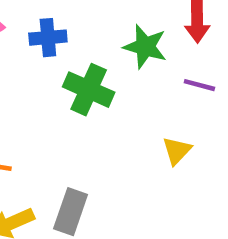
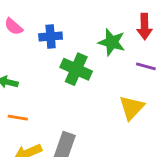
yellow triangle: (177, 151) -> (132, 108), size x1.4

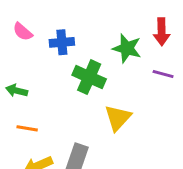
yellow triangle: (132, 108) -> (118, 118), moved

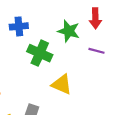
yellow triangle: (118, 118) -> (62, 84), turned -50

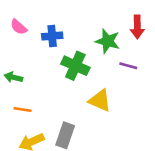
purple line: (97, 51) -> (128, 66), moved

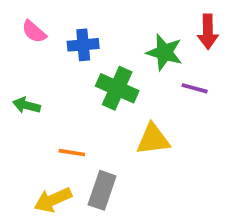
yellow triangle: (100, 100) -> (153, 139), turned -30
orange line: (22, 110) -> (72, 153), moved

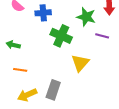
yellow triangle: (153, 139) -> (80, 63), turned -42
orange line: (72, 153) -> (20, 70), moved

